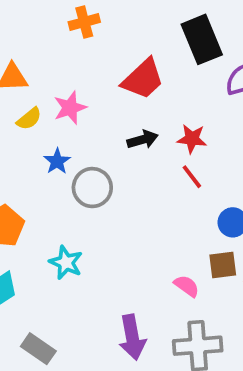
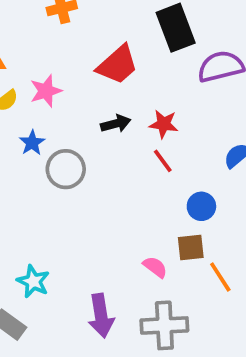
cyan star: (66, 263) -> (33, 281), moved

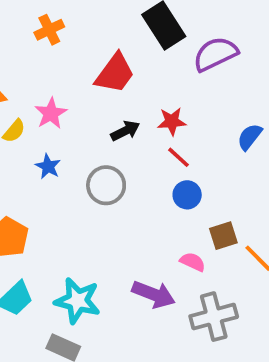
gray circle: (66, 169) -> (106, 185), moved
blue circle: (201, 206) -> (187, 195), moved
cyan star: (33, 281) -> (78, 301), size x1.4
purple arrow: (101, 316) -> (154, 294), moved, turned -48

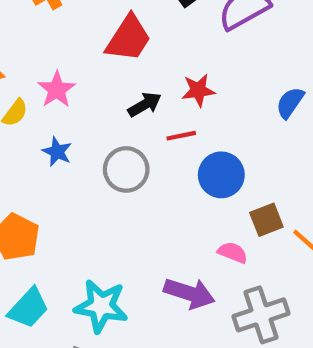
red line: (178, 157) -> (181, 136), moved, turned -50
blue circle: (187, 195) -> (221, 175), size x1.4

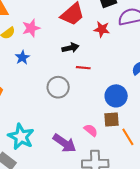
red star: (198, 90) -> (102, 29), moved
gray circle: (126, 169) -> (58, 87), moved
blue circle: (221, 175) -> (116, 96), moved

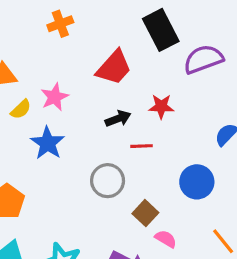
red star: (102, 29) -> (161, 106), moved
blue star: (22, 57) -> (48, 143), size x1.5
brown square: (111, 120) -> (145, 213), moved, turned -35

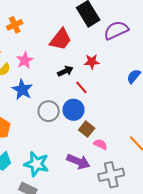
orange cross: (60, 24) -> (15, 25), moved
red line: (142, 146) -> (81, 87), turned 56
gray circle: (108, 181) -> (49, 111), moved
blue circle: (197, 182) -> (74, 110), moved

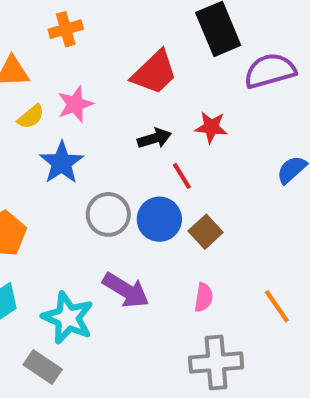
brown square: (87, 129) -> (206, 232), moved
pink semicircle: (100, 144) -> (204, 297), turned 64
purple arrow: (78, 162) -> (126, 290), moved

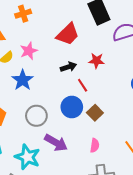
gray circle: (108, 214) -> (36, 116), moved

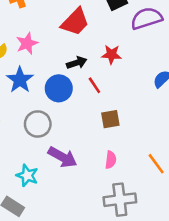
blue circle: (72, 107) -> (59, 88), moved
brown square: (95, 113) -> (110, 119), turned 35
cyan star: (27, 157) -> (27, 175), size x0.7

